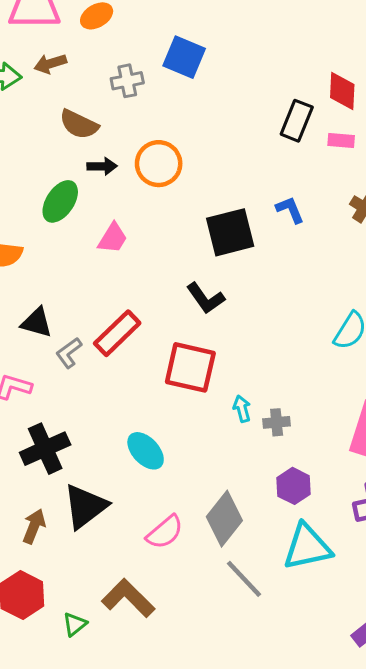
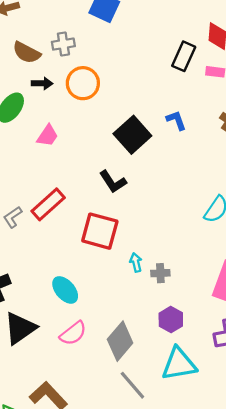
gray cross: (127, 81) -> (63, 44), moved
black square: (230, 232) -> (132, 135), turned -30
pink semicircle: (165, 532) -> (73, 333), moved

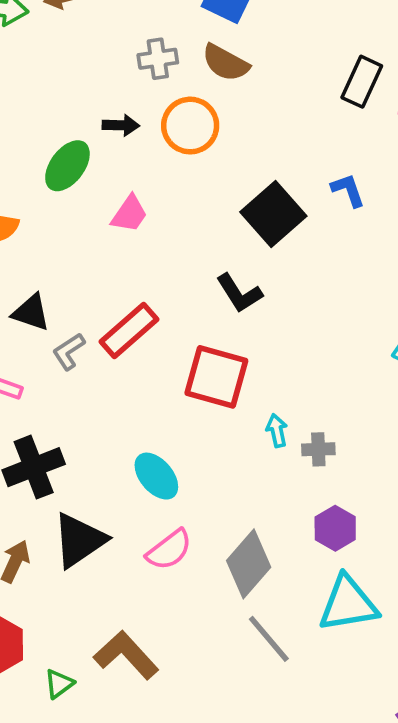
brown semicircle: (27, 53) -> (226, 63), moved

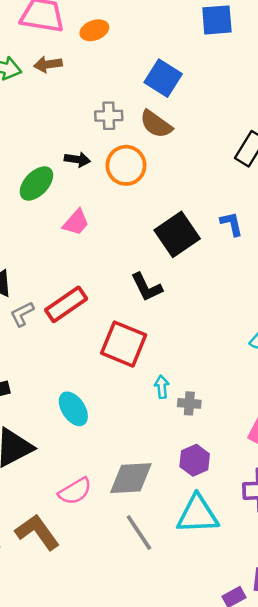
pink semicircle: (169, 550) -> (75, 491), moved
gray diamond: (249, 564) -> (131, 478), turned 39

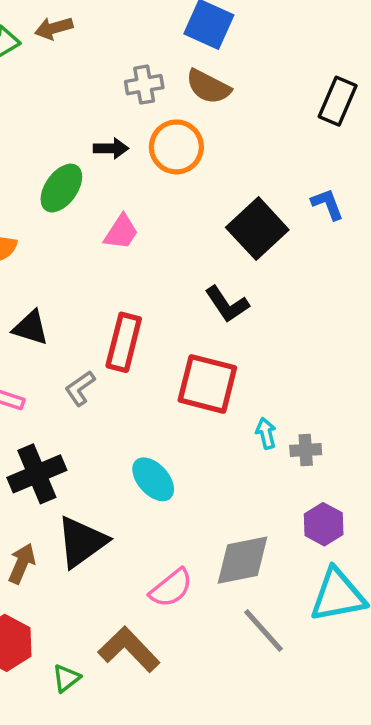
red rectangle: (66, 304) -> (124, 342), turned -33
gray L-shape: (22, 314) -> (80, 388), moved

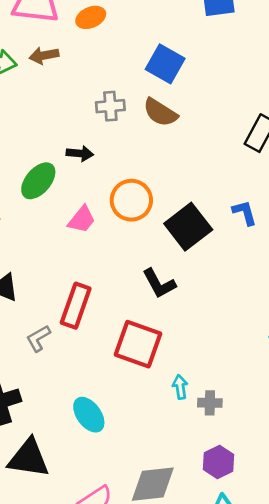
orange circle: (176, 147) -> (131, 200), moved
black triangle: (82, 542) -> (29, 458), turned 39

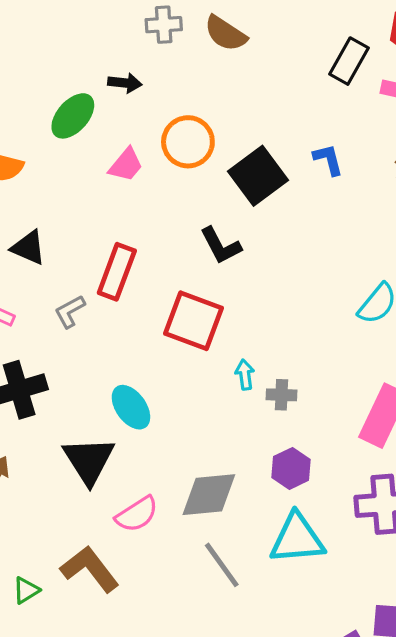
black triangle: (29, 458) -> (89, 460), moved, turned 48

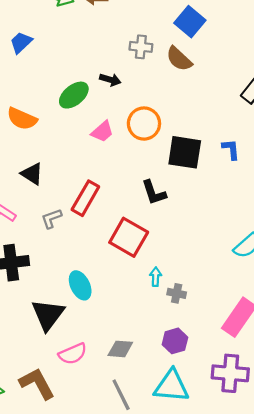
black square: (258, 176) -> (185, 152), turned 36
gray diamond: (209, 495) -> (120, 349), size x0.7

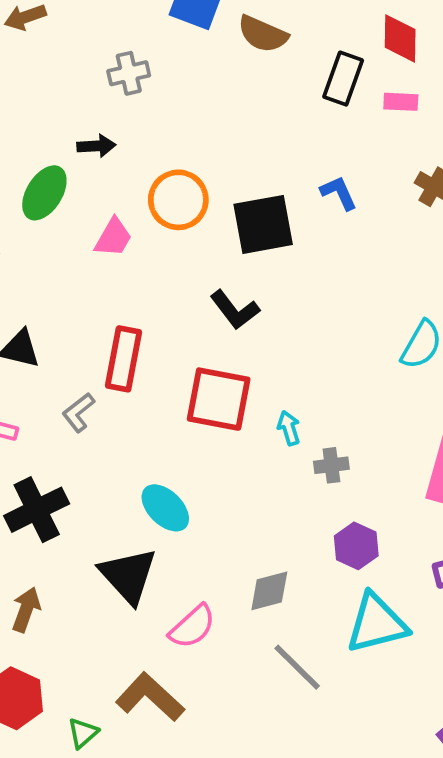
brown semicircle: (179, 59) -> (263, 34), moved
cyan arrow: (156, 277) -> (289, 428), moved

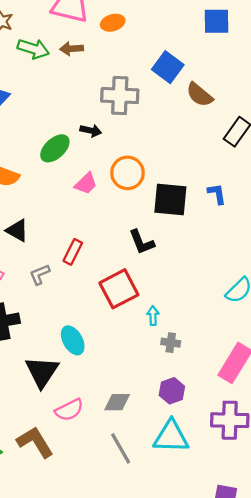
gray cross: (129, 73) -> (120, 96), size x1.6
red rectangle: (124, 359) -> (73, 252), size x0.7
red square: (219, 399) -> (119, 289), turned 36

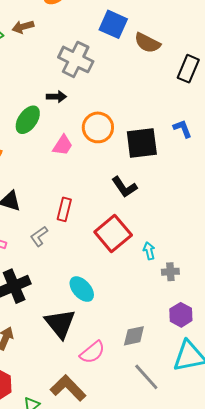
gray cross: (120, 96) -> (76, 59), turned 36

